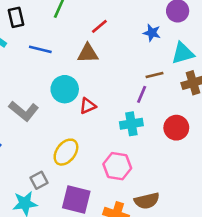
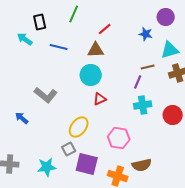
cyan circle: (65, 89) -> (91, 75), moved
red triangle: (88, 106) -> (100, 99), moved
cyan cross: (131, 124) -> (143, 105), moved
red circle: (176, 128) -> (173, 115), moved
gray square: (39, 180) -> (69, 149), moved

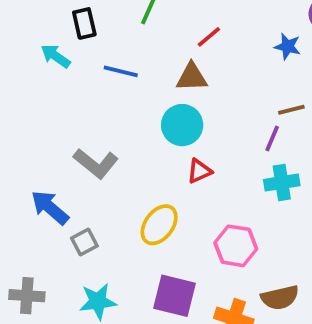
blue arrow: (22, 118) -> (50, 207), size x1.5
gray square: (69, 149) -> (84, 242), moved

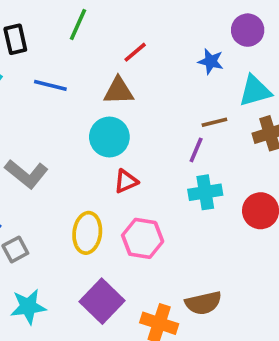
yellow ellipse: (159, 225) -> (87, 233), turned -30
pink hexagon: (236, 246) -> (143, 238), moved
purple square: (174, 296) -> (102, 301), turned 30

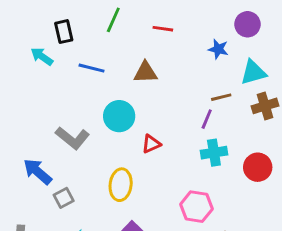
red line: (135, 52) -> (163, 29), moved, turned 48
cyan circle: (109, 137) -> (119, 116), moved
pink hexagon: (143, 238) -> (196, 207), moved

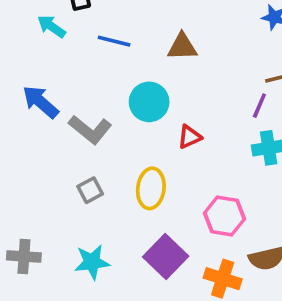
blue arrow: (37, 172) -> (40, 102), moved
gray square: (64, 198) -> (90, 190), moved
pink hexagon: (196, 207) -> (224, 216), moved

